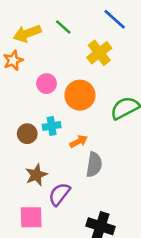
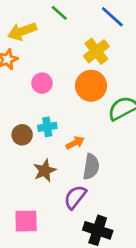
green line: (63, 27) -> (59, 13), moved
orange circle: (80, 95) -> (91, 86), moved
brown star: (36, 175) -> (45, 171), moved
purple semicircle: (59, 194) -> (75, 197), moved

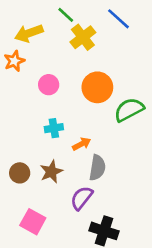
yellow cross: (96, 51) -> (83, 37), moved
brown circle: (22, 135) -> (20, 173), moved
pink square: (26, 221) -> (33, 222), turned 30

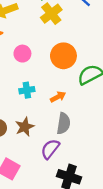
orange arrow: (82, 144) -> (58, 97), moved

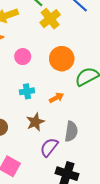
gray semicircle: (63, 123) -> (71, 131), moved
brown star: (25, 127) -> (35, 122), moved

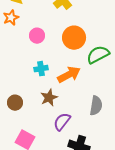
orange arrow: (56, 98) -> (69, 75), size x1.6
gray semicircle: (71, 131) -> (96, 106), moved

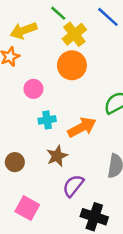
pink circle: (37, 36) -> (33, 89), moved
orange circle: (74, 38) -> (72, 65), moved

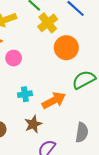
orange circle: (72, 65) -> (66, 48), moved
pink circle: (33, 89) -> (14, 58), moved

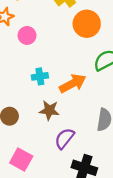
brown star: (33, 124) -> (49, 110), turned 30

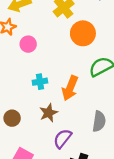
orange arrow: (73, 83) -> (70, 88), turned 140
brown star: (49, 110) -> (49, 113), turned -30

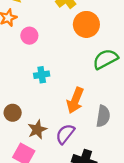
orange arrow: (70, 88) -> (75, 100), moved
brown star: (49, 113) -> (37, 130), moved

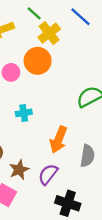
orange circle: (86, 24) -> (38, 61), moved

